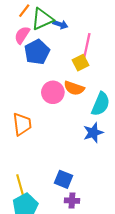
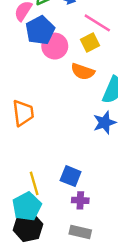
pink line: (87, 46) -> (97, 23), turned -70
pink circle: (53, 92) -> (55, 46), moved
yellow line: (20, 185) -> (34, 183), moved

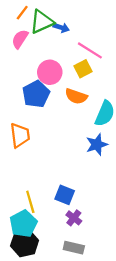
blue pentagon: (40, 30) -> (36, 94), moved
purple cross: (80, 200) -> (74, 218), turned 35

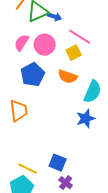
pink semicircle: (20, 39) -> (22, 43), moved
pink circle: (50, 72) -> (45, 45), moved
yellow line: (30, 202) -> (28, 169), turned -48

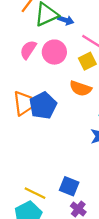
blue pentagon: (33, 75) -> (43, 105), moved
orange trapezoid: (19, 111) -> (24, 103), moved

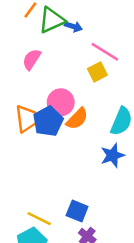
pink circle: (54, 52) -> (61, 102), moved
orange semicircle: (81, 88) -> (77, 119), moved, turned -65

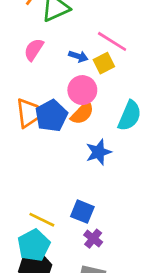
blue arrow: (73, 26) -> (78, 56), moved
pink circle: (61, 102) -> (82, 90), moved
blue star: (113, 155) -> (99, 152), moved

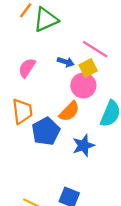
pink semicircle: (34, 50) -> (27, 68), moved
pink circle: (82, 90) -> (83, 85), moved
blue pentagon: (51, 116) -> (46, 131), moved

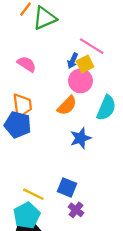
blue arrow: (66, 62) -> (73, 61), moved, turned 96
pink semicircle: (27, 68) -> (27, 64), turned 90
blue pentagon: (46, 131) -> (18, 125), moved, turned -30

